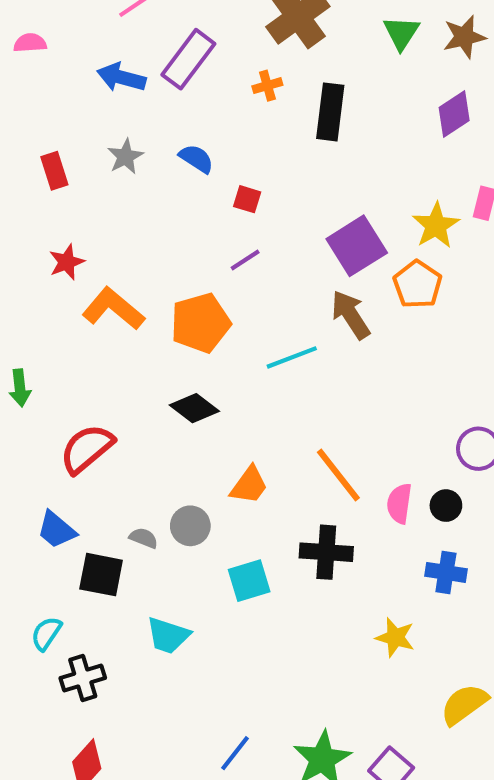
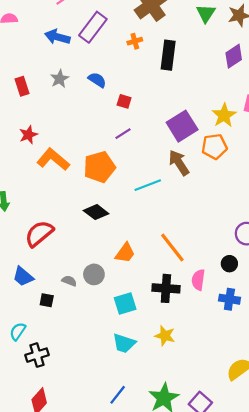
orange pentagon: (418, 284) -> (214, 147), turned 30
pink semicircle: (399, 503) -> (198, 280), moved
black square: (101, 575) -> (47, 300), size x0.6
cyan trapezoid: (168, 635) -> (124, 343), moved
yellow star: (395, 637) -> (165, 336), moved

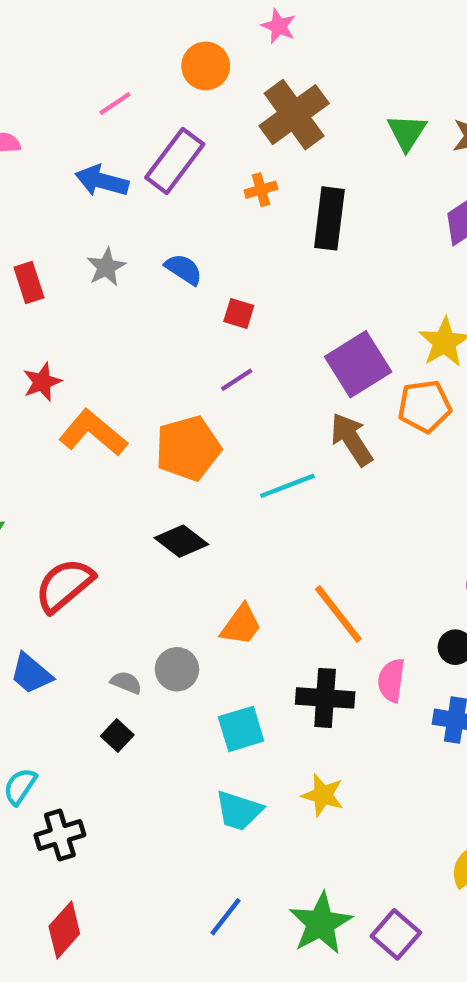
black square: (47, 300) -> (117, 736), moved, turned 32

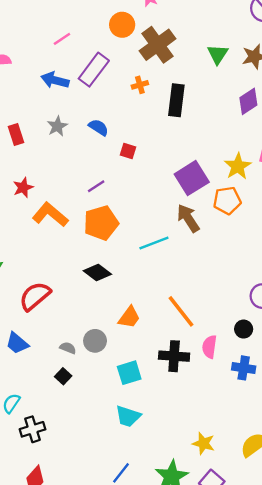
orange circle: (206, 66) -> (122, 25), moved
purple line: (237, 380) -> (96, 186), moved
yellow star: (323, 795) -> (204, 443), moved

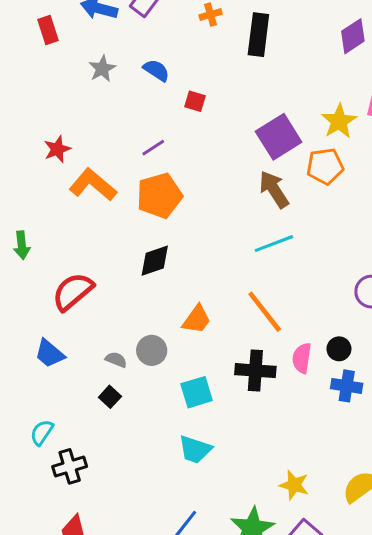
red rectangle: (16, 134) -> (48, 30), moved
cyan line: (154, 243) -> (274, 244), moved
black diamond: (97, 272) -> (155, 261), turned -56
black circle: (244, 329) -> (339, 349), moved

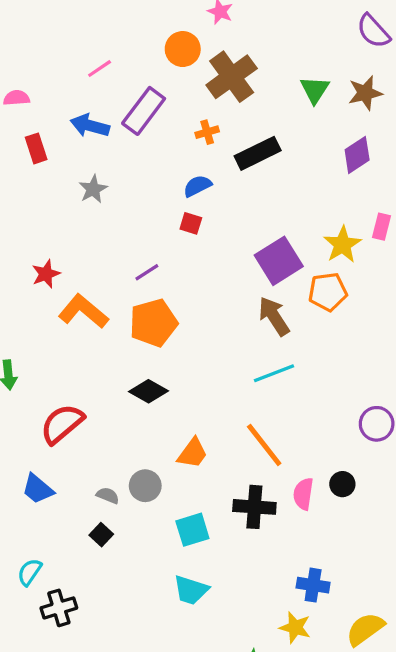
black rectangle: (258, 35) -> (258, 153), turned 57
blue semicircle: (156, 70) -> (197, 186), moved, turned -60
black diamond: (155, 261) -> (148, 391), turned 48
blue cross: (347, 386) -> (313, 585), moved

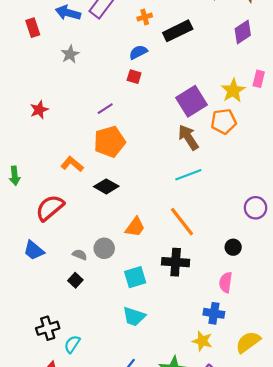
orange L-shape: (83, 311) -> (72, 164), moved, size x0.7
pink semicircle: (303, 494) -> (226, 282), moved
cyan semicircle: (30, 572) -> (72, 344), moved

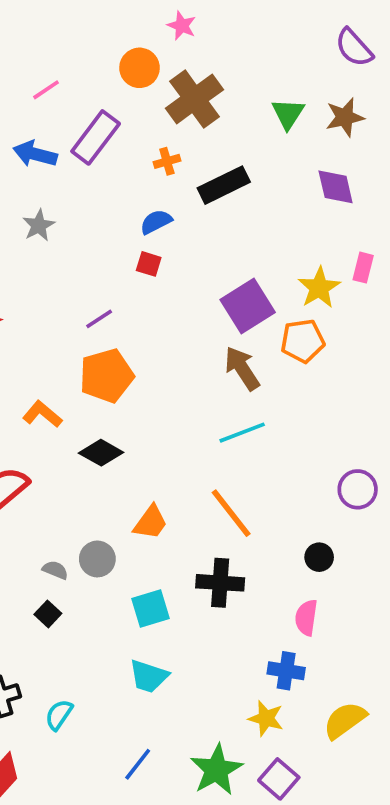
purple diamond: (243, 32) -> (336, 187), turned -70
cyan semicircle: (72, 344) -> (59, 715), moved

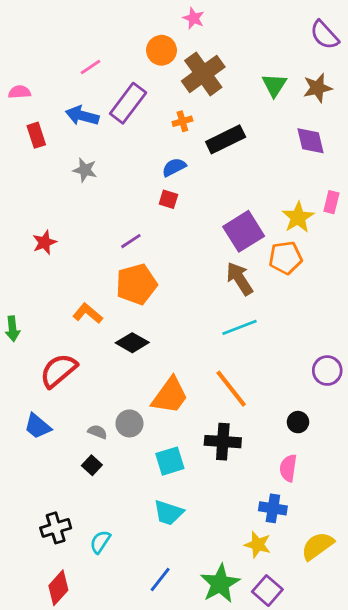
gray star: (39, 225) -> (85, 170), turned -30
orange trapezoid: (151, 522) -> (170, 396), size x1.4

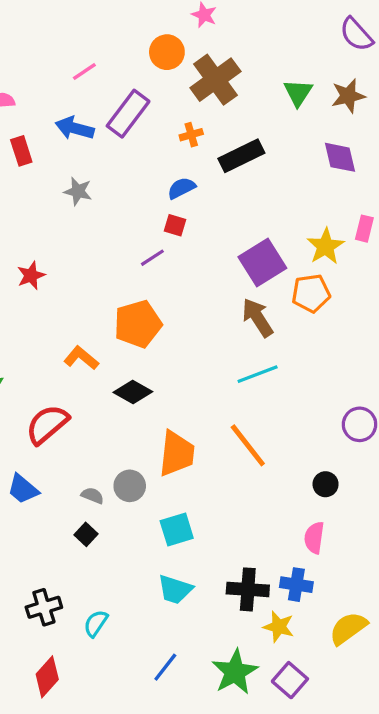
purple line: (131, 241) -> (152, 258), moved
orange trapezoid: (170, 396) -> (177, 453), turned -30
black cross: (223, 442) -> (248, 589), moved

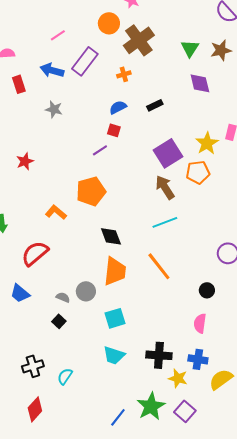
black rectangle: (241, 156) -> (155, 105), moved, size x0.6
purple diamond: (340, 157) -> (200, 83), moved
black diamond: (133, 392) -> (111, 236), moved, turned 40
blue cross: (296, 585) -> (198, 359), moved
blue line: (165, 667) -> (118, 417), moved

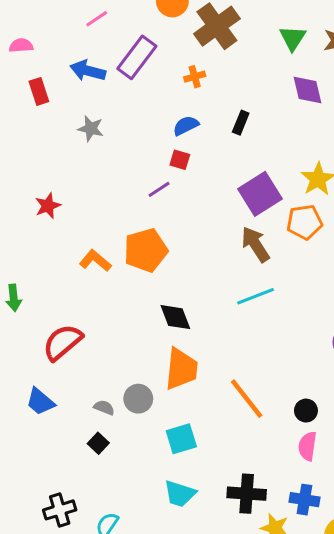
black rectangle: (155, 105) -> (241, 123), turned -42
orange L-shape: (56, 212) -> (95, 261), moved
orange line: (159, 266) -> (247, 399), moved
black circle: (207, 290) -> (306, 411), moved

